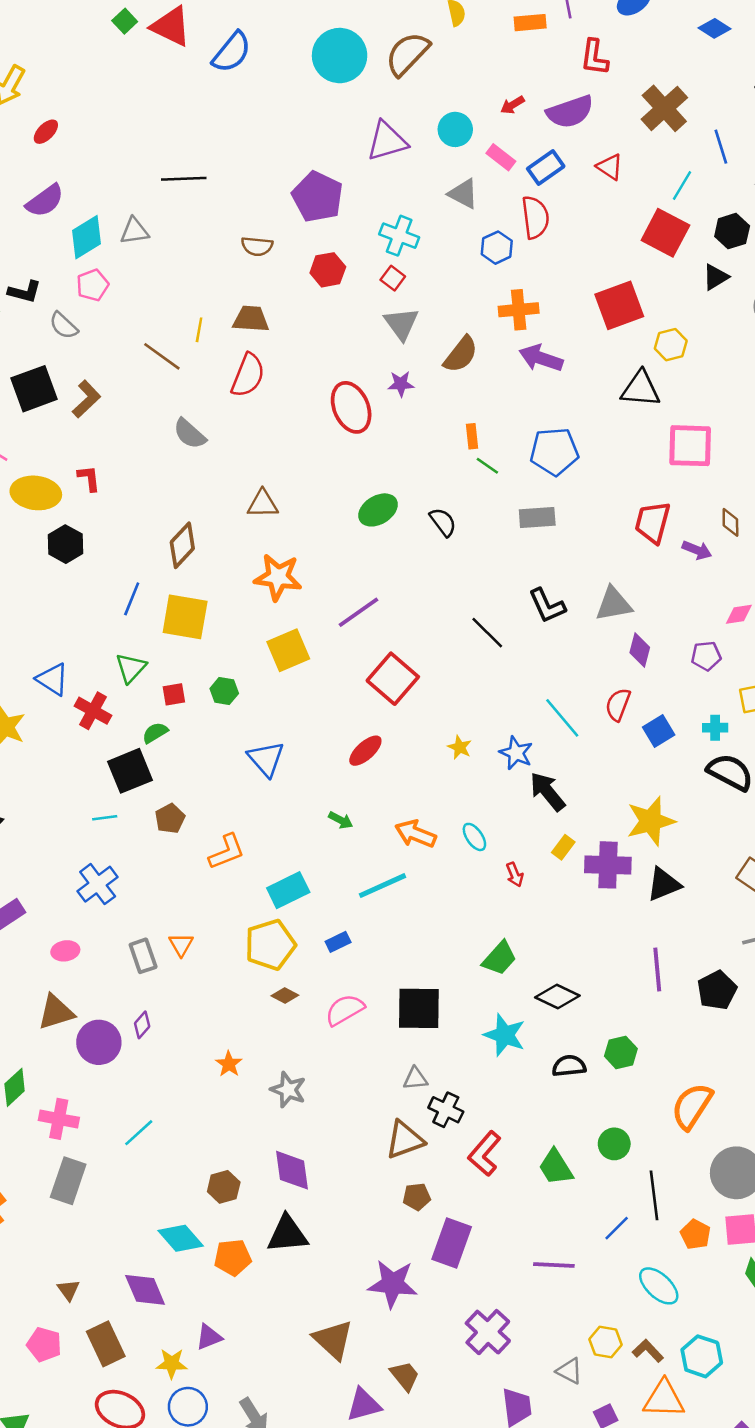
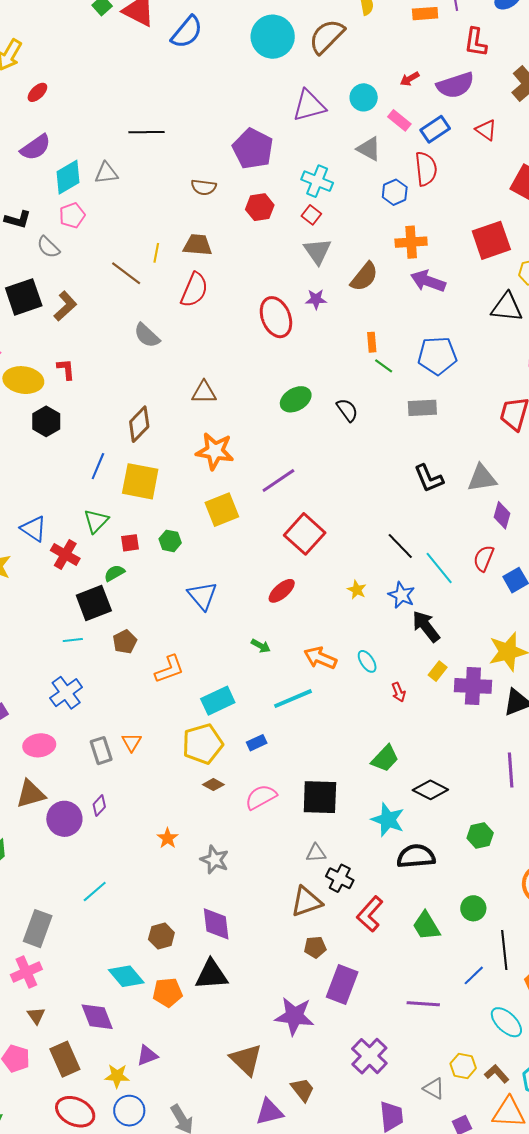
black line: (487, 633) -> (400, 546), moved
pink ellipse: (65, 951) -> (39, 745), size x1.4
black semicircle: (569, 1066) -> (416, 856), moved, size x1.4
pink cross: (59, 1119) -> (26, 972), moved, turned -36

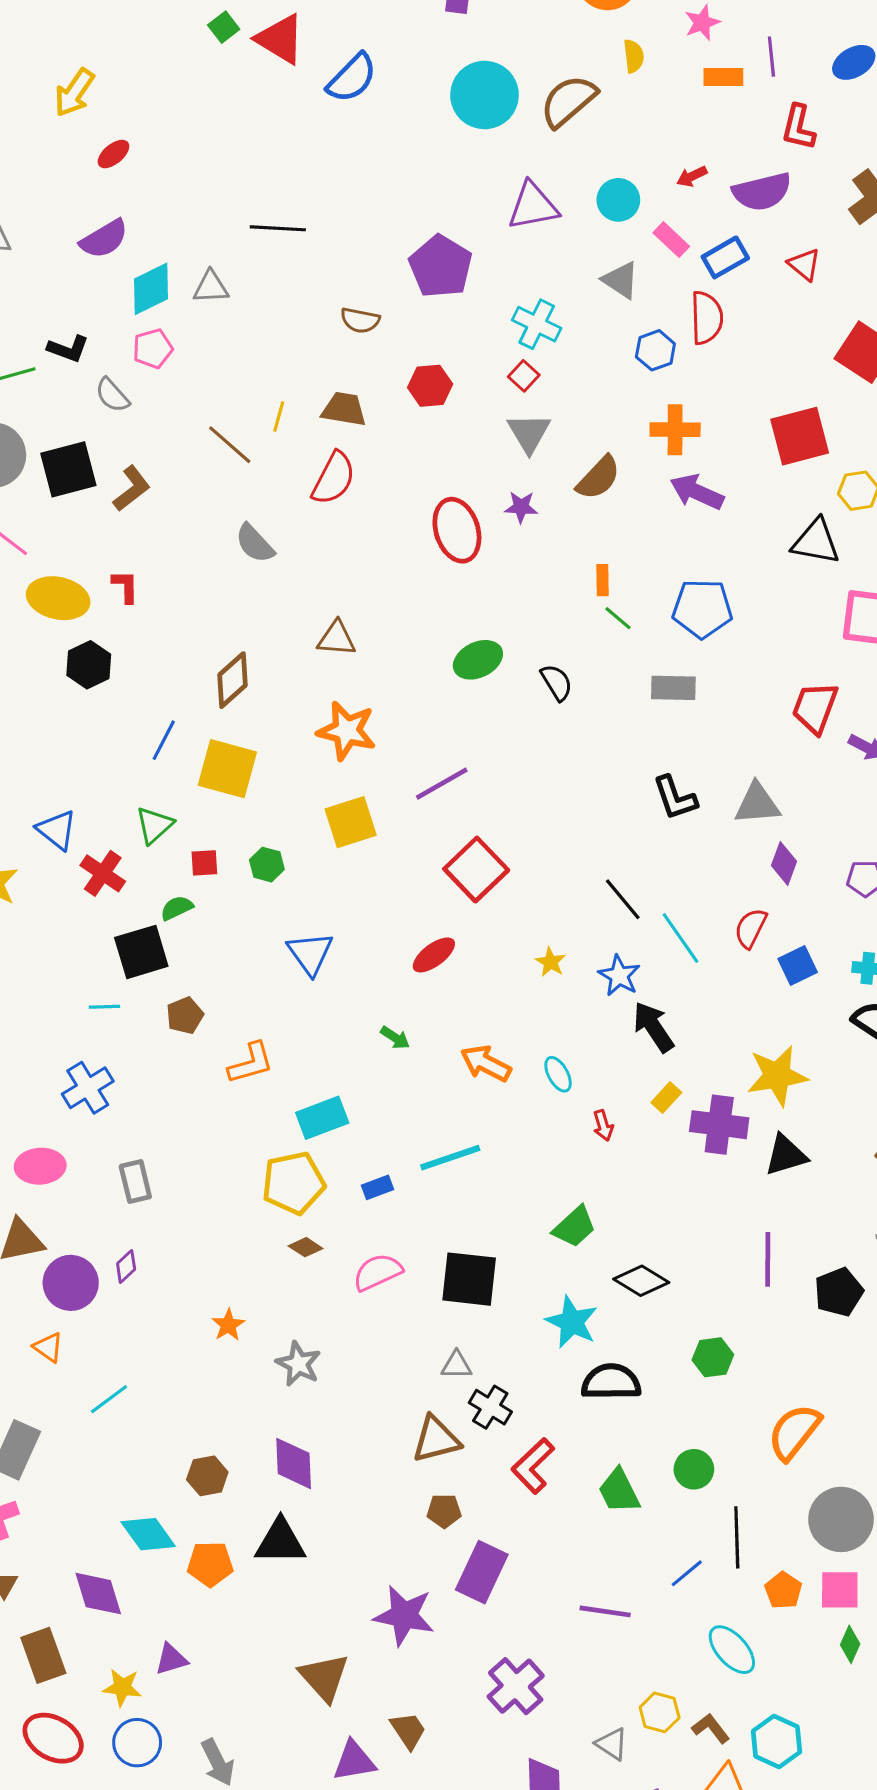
red hexagon: (260, 207) -> (430, 386), moved
cyan line: (293, 699) -> (450, 1158), moved
orange triangle: (132, 742) -> (48, 1347), moved, turned -30

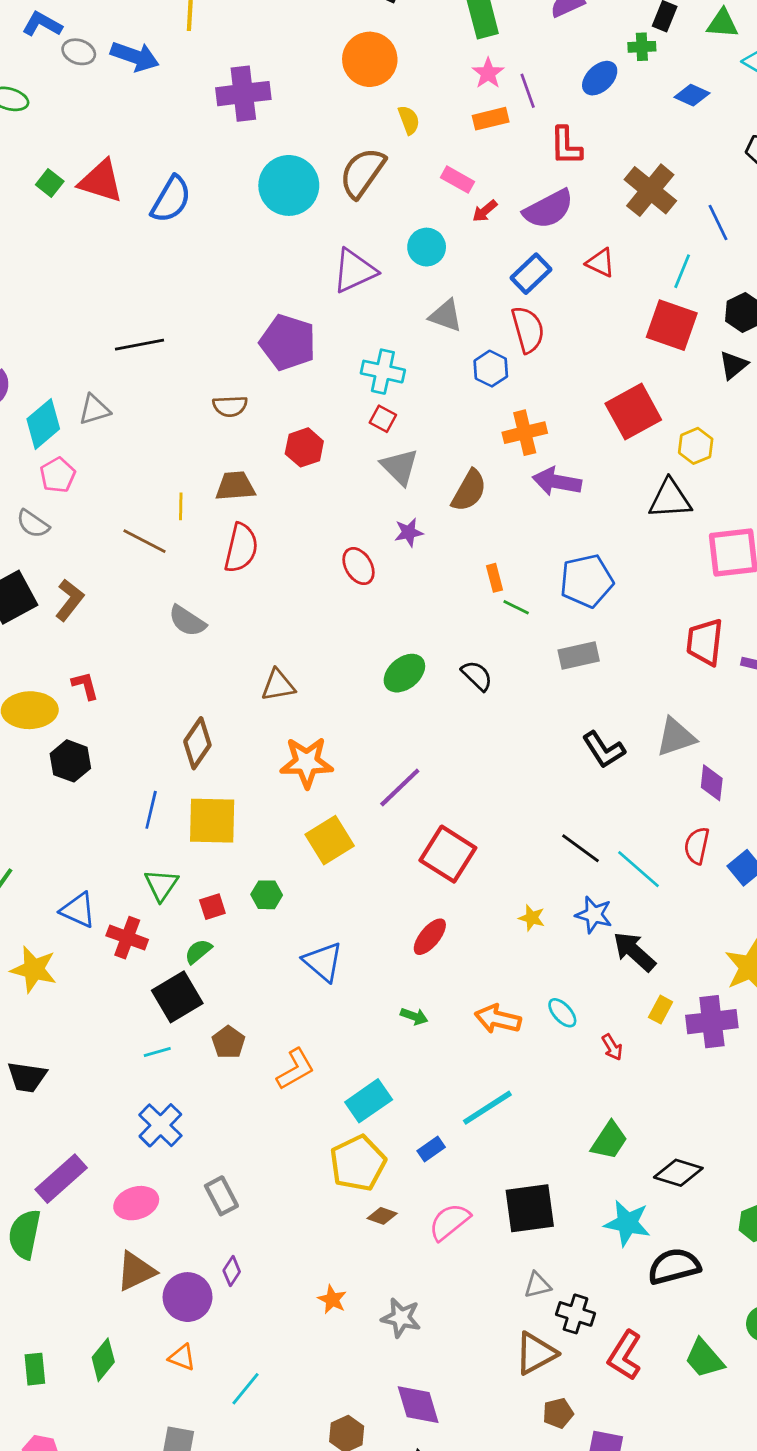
pink star: (702, 23) -> (488, 73), moved
pink rectangle: (671, 240) -> (458, 180), moved
red ellipse: (457, 530) -> (359, 566), size x0.7

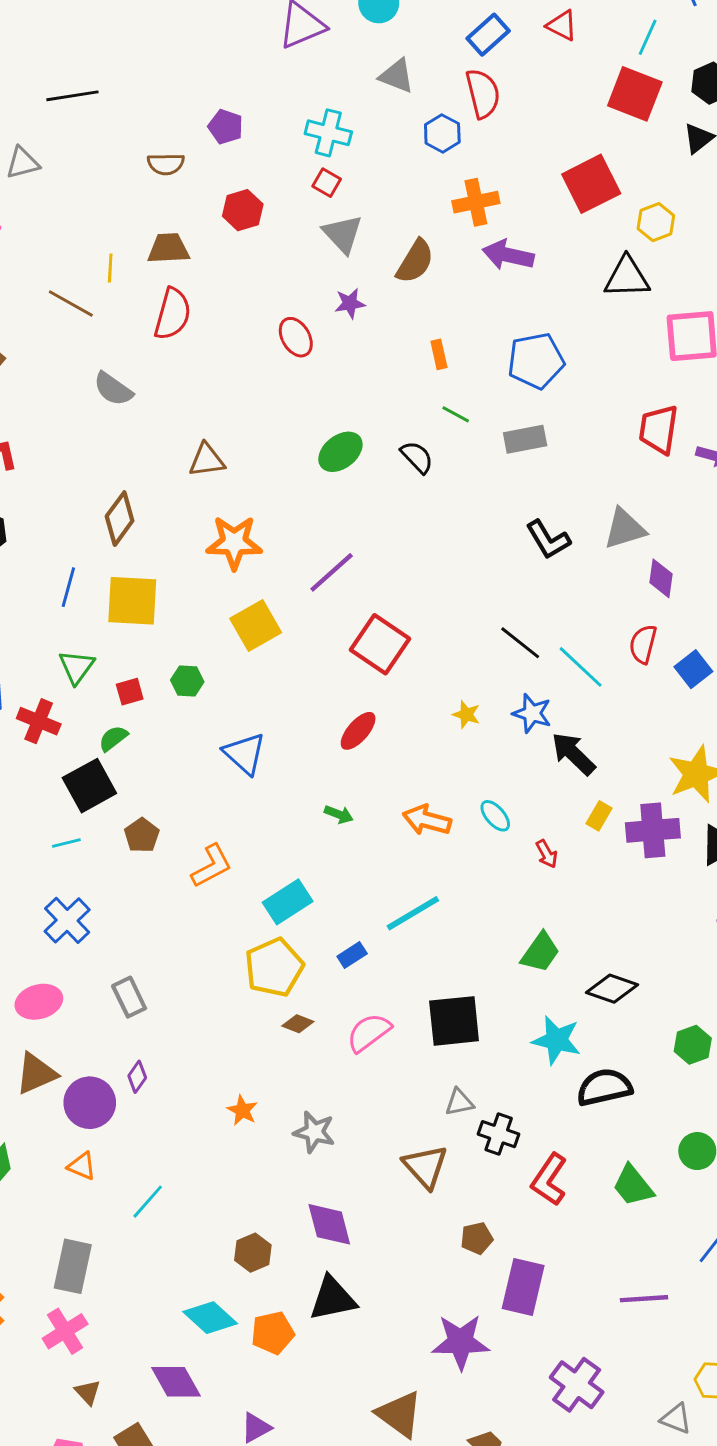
purple pentagon: (288, 342) -> (226, 127), moved, size x0.6
green line: (516, 607) -> (456, 414), moved
brown triangle: (536, 1353) -> (425, 1167), moved, turned -45

